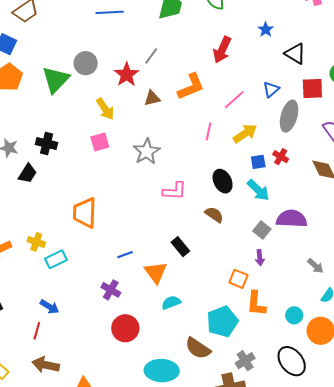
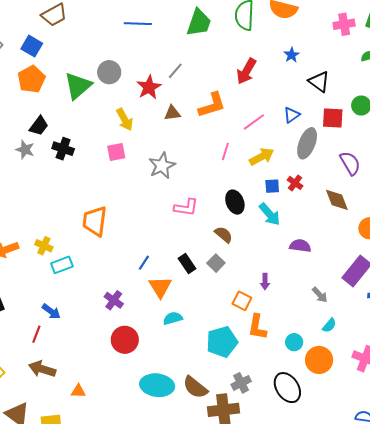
black trapezoid: (28, 173) -> (39, 126), moved
purple semicircle: (292, 219) -> (300, 246), size x0.7
gray square: (262, 230) -> (216, 263), moved
blue line: (125, 255) -> (144, 263), moved, turned -42
brown semicircle: (198, 348) -> (195, 387), moved

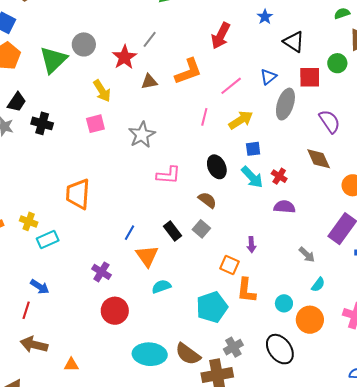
red cross: (295, 183) -> (279, 176), moved

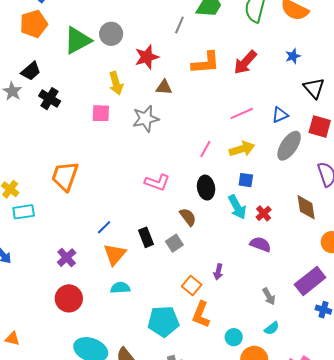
gray line: (150, 39) -> (179, 25), moved, turned -30
orange L-shape: (188, 71) -> (206, 63), moved
pink line: (204, 117) -> (205, 149), moved
gray star: (142, 135) -> (146, 119), moved

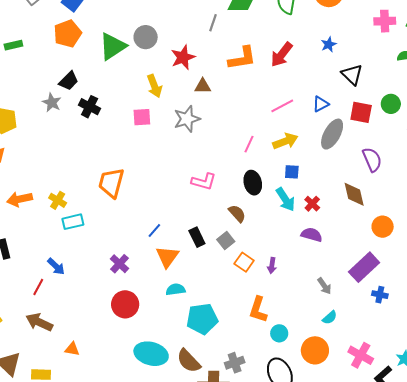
orange square: (192, 286) -> (244, 262), moved
cyan pentagon: (163, 321) -> (202, 319), moved
cyan circle: (234, 337) -> (279, 333), moved

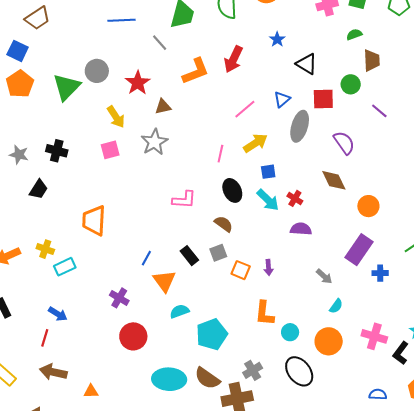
gray line: (213, 23) -> (160, 43), turned -48
black trapezoid: (69, 81) -> (39, 189), moved
gray square: (226, 241) -> (218, 253), turned 30

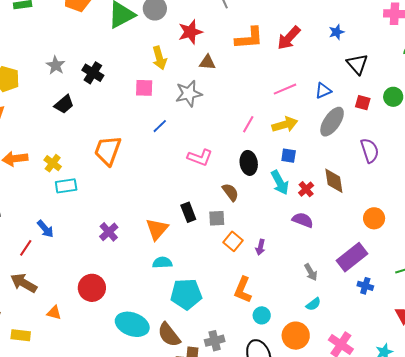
red square: (323, 99) -> (363, 103), size x0.7
brown diamond: (334, 180) -> (334, 181), moved
blue line: (146, 258) -> (160, 126), moved
red circle: (133, 336) -> (92, 288), moved

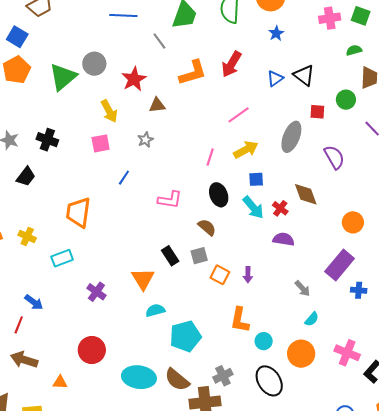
blue star: (337, 32) -> (276, 33), moved
blue triangle: (323, 91) -> (275, 78), moved
gray star: (189, 94) -> (145, 140), size x0.6
cyan rectangle: (66, 186) -> (62, 258), moved

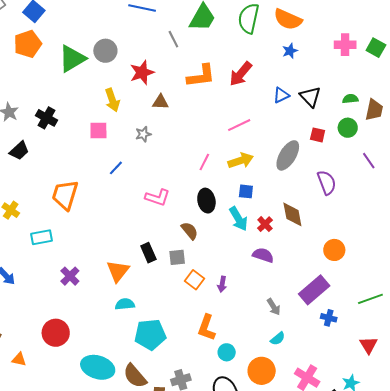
green semicircle: (354, 50) -> (350, 99), moved

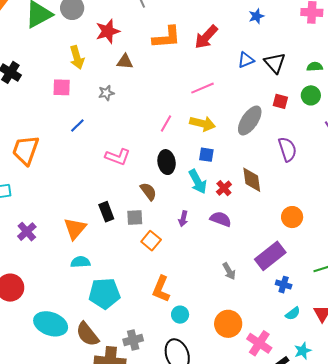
yellow arrow: (241, 161) -> (203, 124), turned 30
purple arrow: (222, 284) -> (183, 219), moved
cyan semicircle: (278, 339) -> (293, 314), moved
orange circle: (262, 371) -> (228, 324), moved

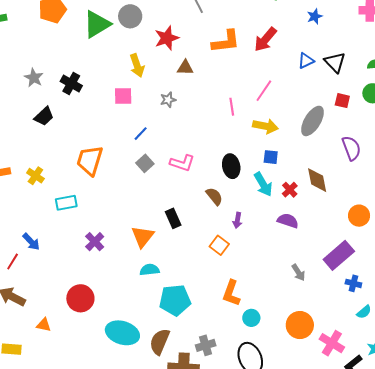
pink line: (203, 88) -> (264, 91), turned -30
pink line: (166, 123) -> (232, 107), moved, turned -36
gray square: (135, 218) -> (145, 163), moved, turned -36
purple arrow: (183, 219) -> (237, 220), moved
brown semicircle: (87, 334) -> (160, 342), turned 64

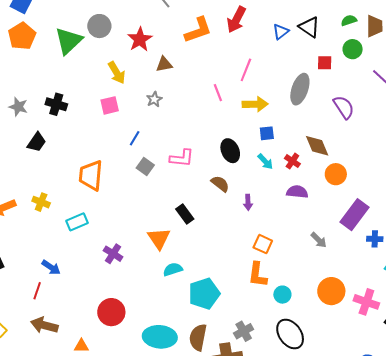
cyan arrow: (263, 184) -> (265, 162), size x0.7
orange circle: (359, 216) -> (336, 174), moved
orange square: (219, 245) -> (263, 244), moved

